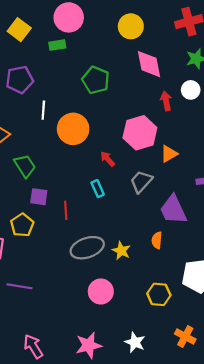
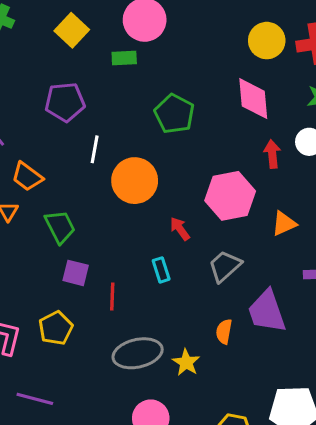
yellow circle: (131, 26) -> (267, 41), moved
orange triangle: (169, 154) -> (284, 224), moved
yellow pentagon: (22, 225) -> (56, 328), moved
orange semicircle: (157, 240) -> (224, 332), moved

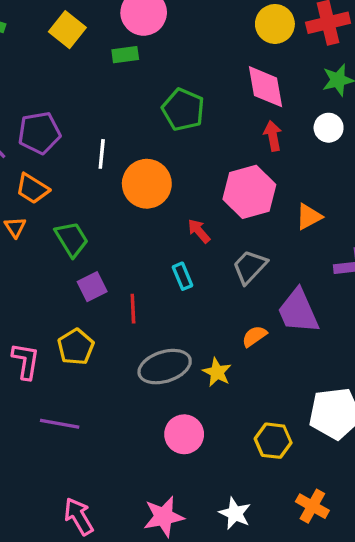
purple pentagon: (65, 102) -> (39, 133), moved
red arrow: (272, 154) -> (273, 136), moved
purple square: (76, 273) -> (92, 287), turned -36
orange semicircle: (224, 332) -> (254, 336), turned 50

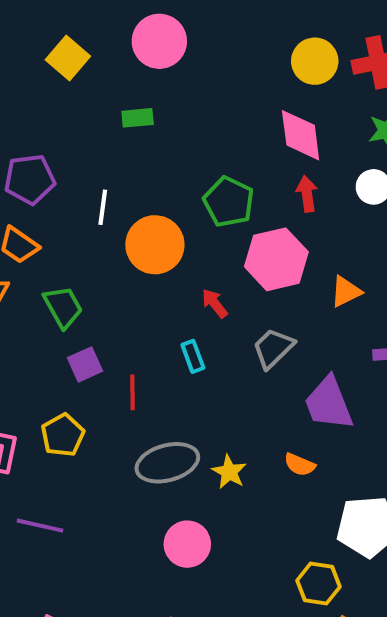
green rectangle: (125, 55) -> (138, 118), moved
green pentagon: (183, 110) -> (229, 202), moved
orange semicircle: (254, 336) -> (300, 465), moved, turned -125
yellow hexagon: (273, 441) -> (318, 584), moved

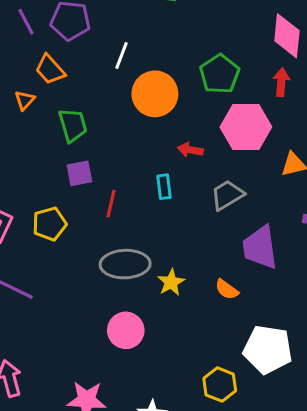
red arrow: (215, 303) -> (190, 150), turned -55

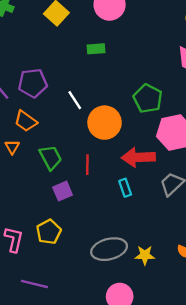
white line: (122, 56) -> (75, 100), turned -42
red arrow: (190, 150) -> (138, 157), size x1.8
red line: (111, 204) -> (87, 165), moved
yellow star: (171, 282) -> (145, 255), turned -30

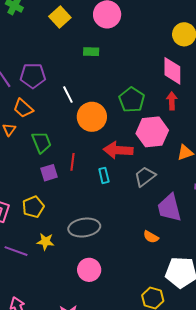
red line: (87, 165) -> (73, 162), moved
yellow star: (145, 255) -> (45, 242), moved

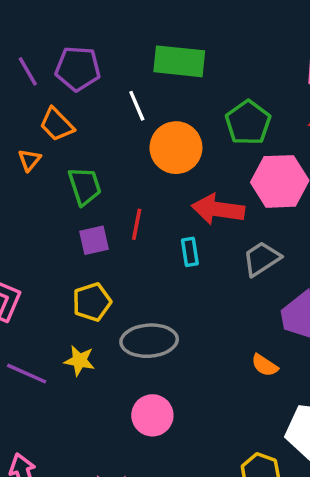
green rectangle: (91, 52) -> (179, 61), moved, size x1.8
yellow pentagon: (33, 207) -> (92, 302), moved

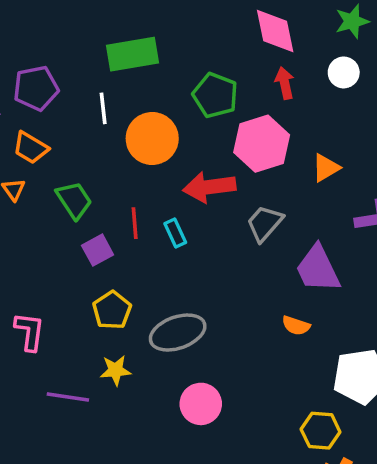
white line: (137, 106) -> (103, 108), turned 32
cyan rectangle: (190, 252) -> (175, 233), moved

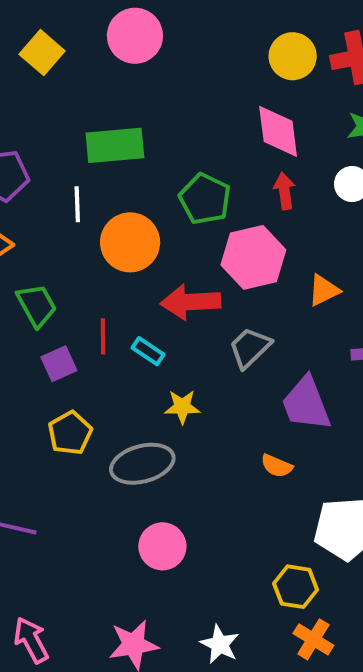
cyan rectangle: (175, 233) -> (148, 351), turned -36
yellow star: (116, 370) -> (182, 407), moved

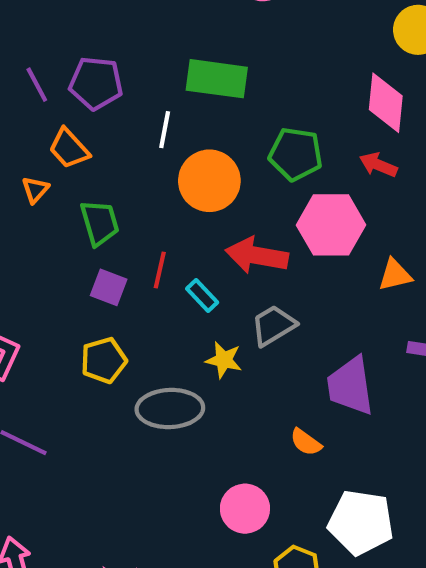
red arrow: (284, 191) -> (378, 165), turned -72
green pentagon: (205, 199) -> (296, 154), turned -30
gray trapezoid: (250, 348) -> (273, 326), moved
purple square: (59, 364) -> (109, 287), turned 32
pink circle: (162, 546) -> (245, 509), moved

